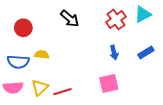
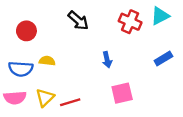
red cross: (116, 20) -> (130, 22), turned -30
blue arrow: (114, 52) -> (107, 60), moved

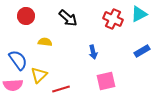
red circle: (26, 31) -> (26, 16), moved
yellow semicircle: (47, 61) -> (45, 42), moved
blue semicircle: (21, 69) -> (18, 60), turned -130
yellow triangle: (45, 98) -> (39, 75), moved

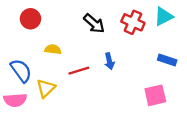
black arrow: (68, 18) -> (94, 23), moved
blue rectangle: (142, 51) -> (167, 60), turned 49
pink square: (106, 81) -> (155, 95), moved
red line: (61, 89) -> (79, 71), moved

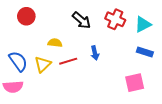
cyan triangle: (164, 16) -> (143, 24), moved
yellow semicircle: (53, 49) -> (55, 43), moved
yellow triangle: (46, 88) -> (43, 64), moved

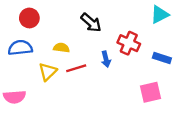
red cross: (115, 19) -> (129, 43), moved
cyan triangle: (143, 24) -> (160, 15), moved
blue semicircle: (18, 61) -> (20, 48), moved, turned -60

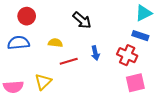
red cross: (129, 43) -> (127, 55), moved
blue rectangle: (162, 58) -> (140, 36), moved
yellow triangle: (48, 72) -> (43, 82), moved

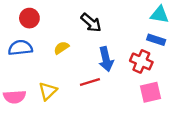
cyan triangle: (144, 13) -> (160, 15), turned 36
yellow semicircle: (55, 43) -> (61, 48), turned -40
blue arrow: (95, 53) -> (106, 59), size x1.5
red line: (69, 61) -> (90, 82), moved

